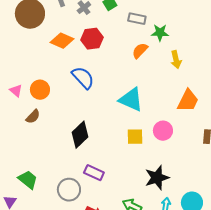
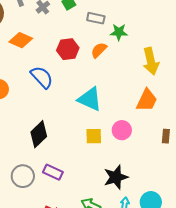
red hexagon: (92, 39) -> (68, 49), moved
yellow arrow: (176, 60) -> (151, 61), moved, size x1.5
gray circle: (69, 190) -> (23, 176), moved

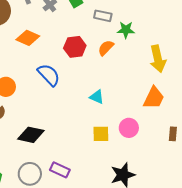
cyan triangle: (90, 99) -> (97, 97), size x0.6
black diamond: (39, 134) -> (31, 135), moved, turned 56

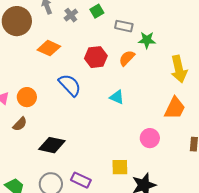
cyan triangle: (97, 97) -> (117, 97), moved
yellow square: (101, 134) -> (120, 167), moved

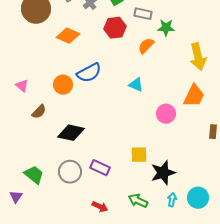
red hexagon: (96, 57) -> (115, 28), moved
blue semicircle: (70, 85) -> (89, 73), turned 105
orange circle: (27, 97) -> (63, 85), moved
pink circle: (150, 138) -> (166, 114), moved

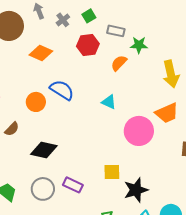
blue semicircle: (89, 73) -> (62, 90), turned -120
orange trapezoid: (194, 96) -> (167, 113), turned 40
pink circle: (166, 114) -> (139, 131), size x1.5

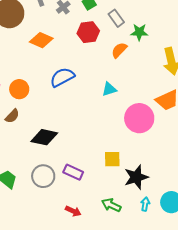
gray rectangle: (116, 31) -> (116, 18), turned 42
blue semicircle: (62, 90) -> (62, 77), turned -60
orange circle: (36, 102) -> (19, 89), moved
cyan triangle: (109, 102) -> (109, 89), turned -42

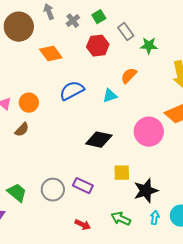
orange diamond: (41, 40) -> (51, 54), turned 30
orange semicircle: (119, 50) -> (129, 76), moved
cyan triangle: (109, 89) -> (110, 96), moved
black diamond: (44, 137) -> (99, 140), moved

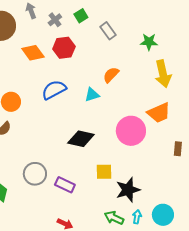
red hexagon: (98, 46) -> (64, 48), moved
green star: (149, 46) -> (149, 42), moved
gray circle: (53, 190) -> (35, 174), moved
green arrow: (121, 219) -> (114, 218), moved

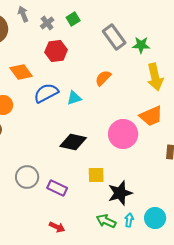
gray rectangle: (108, 31) -> (114, 37), moved, size x1.4
orange diamond: (33, 53) -> (21, 72), moved
cyan triangle: (92, 95) -> (74, 98), moved

